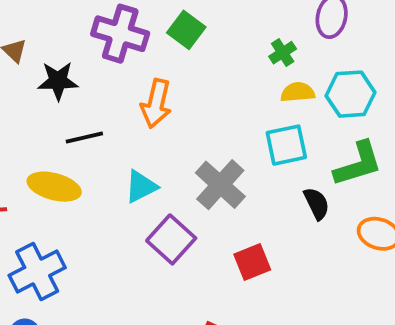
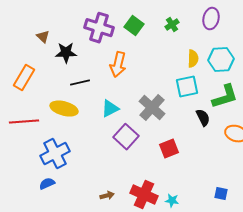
green cross: (283, 53) -> (172, 25), moved
yellow semicircle: (298, 92) -> (193, 59), turned 96

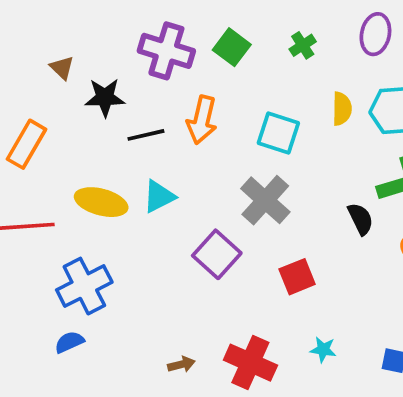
black line: (80, 83) -> (146, 135), moved
cyan square: (187, 87) -> (278, 133), moved, turned 30
cyan triangle: (110, 109) -> (159, 196), moved
cyan star: (172, 201) -> (323, 349), moved

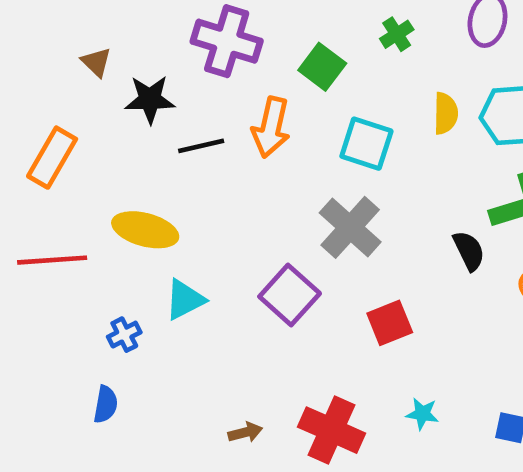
green square: (232, 47) -> (322, 67), moved
cyan triangle: (159, 196) -> (185, 300), moved
blue cross: (84, 286) -> (124, 335), size x0.5
blue semicircle: (69, 342) -> (106, 404), turned 124

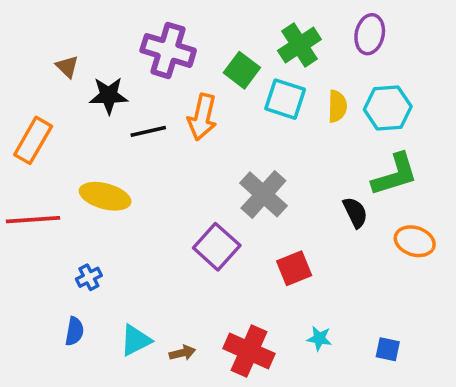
green cross: (397, 34) -> (299, 45), size x1.6
cyan square: (366, 144) -> (285, 99), moved
cyan triangle: (185, 300) -> (136, 340), moved

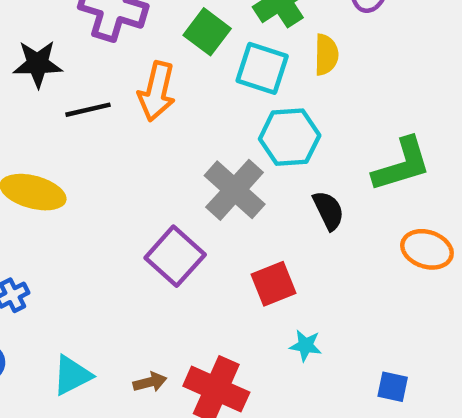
yellow semicircle: (337, 106) -> (326, 55), moved
cyan hexagon: (388, 108) -> (290, 137), moved
black semicircle: (355, 212) -> (328, 210), moved
cyan star: (319, 338) -> (306, 346), moved
brown arrow: (182, 353) -> (150, 382), moved

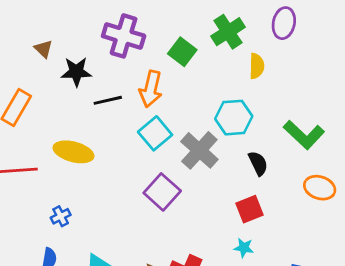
cyan square: (262, 68) -> (155, 133), moved, turned 32
green L-shape: (402, 165) -> (304, 135), turned 60
red square: (274, 284) -> (249, 209), moved

